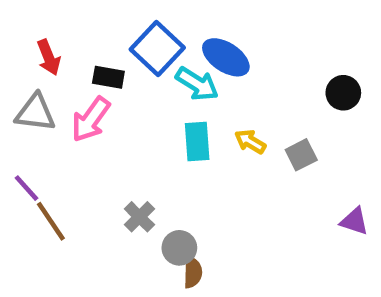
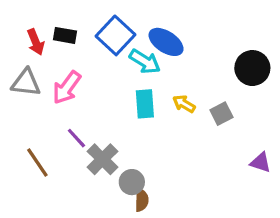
black rectangle: (108, 77) -> (65, 35), moved
black circle: (343, 93) -> (252, 68), size x1.4
purple line: (26, 188) -> (76, 138), moved
gray cross: (139, 217) -> (102, 159), size x1.4

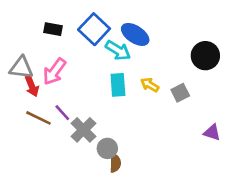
red arrow: (36, 42) -> (32, 86), moved
brown line: (37, 163) -> (38, 118), moved, turned -30

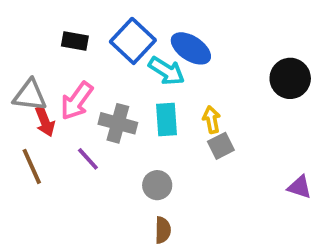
yellow arrow: (150, 85) -> (212, 120), turned 48
gray square: (180, 93) -> (221, 146), moved
brown line: (38, 118) -> (32, 166), moved, turned 40
gray cross: (83, 130) -> (118, 123), moved, turned -30
gray circle: (107, 148) -> (157, 185), moved

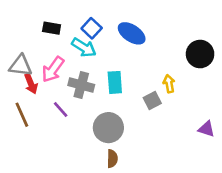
blue square: (133, 41) -> (92, 28), size x0.7
cyan arrow: (167, 71) -> (84, 48), moved
yellow arrow: (212, 120) -> (169, 84), moved
gray circle: (157, 185) -> (108, 128), size x1.5

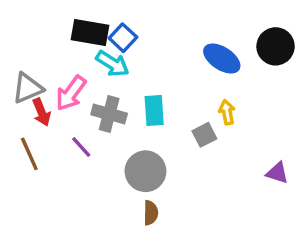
black rectangle: (52, 28) -> (90, 32), moved, size x1.5
blue ellipse: (132, 33) -> (222, 59), moved
black circle: (200, 54) -> (276, 46), moved
gray triangle: (21, 66) -> (28, 88), turned -30

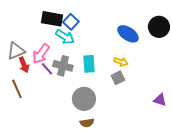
yellow arrow: (227, 112) -> (121, 62), moved, turned 120
purple line: (81, 147) -> (47, 69), moved
brown semicircle: (151, 213) -> (87, 123), turned 80

